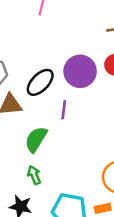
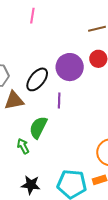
green arrow: (34, 175) -> (23, 146), moved

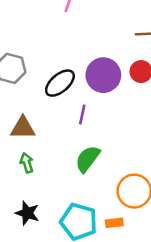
brown triangle: (14, 100) -> (23, 128), moved
green semicircle: (38, 127) -> (88, 159), moved

